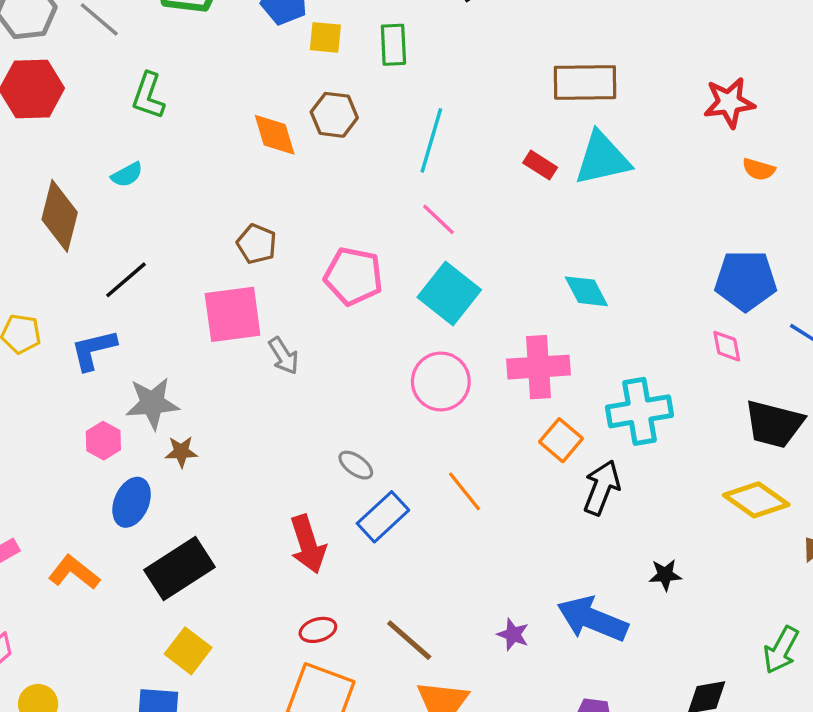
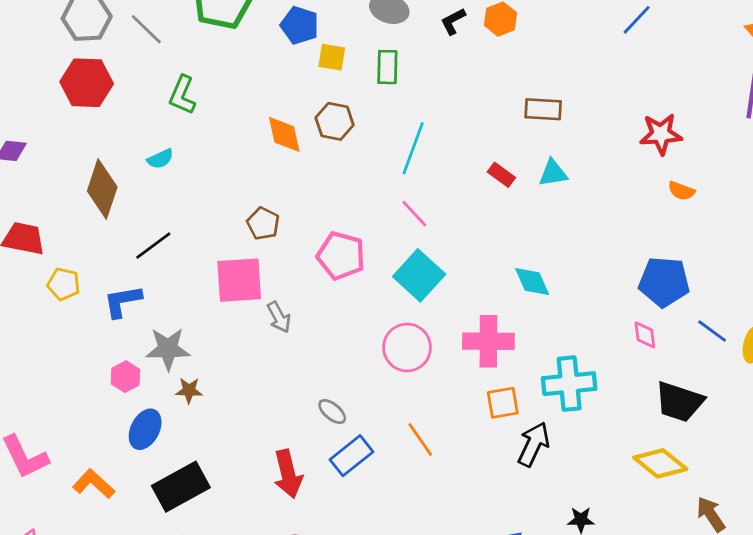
brown rectangle: (585, 82) -> (543, 109), size x0.7
cyan triangle: (602, 159) -> (553, 173), size x0.6
orange square: (561, 440) -> (503, 403), turned 36

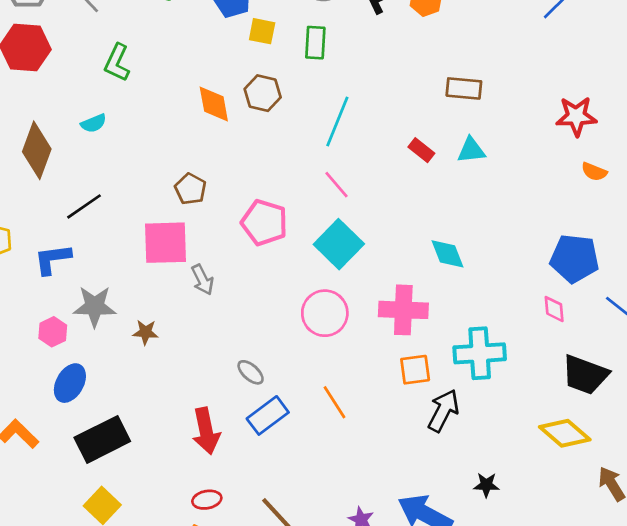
brown star: (189, 390) -> (145, 332), moved

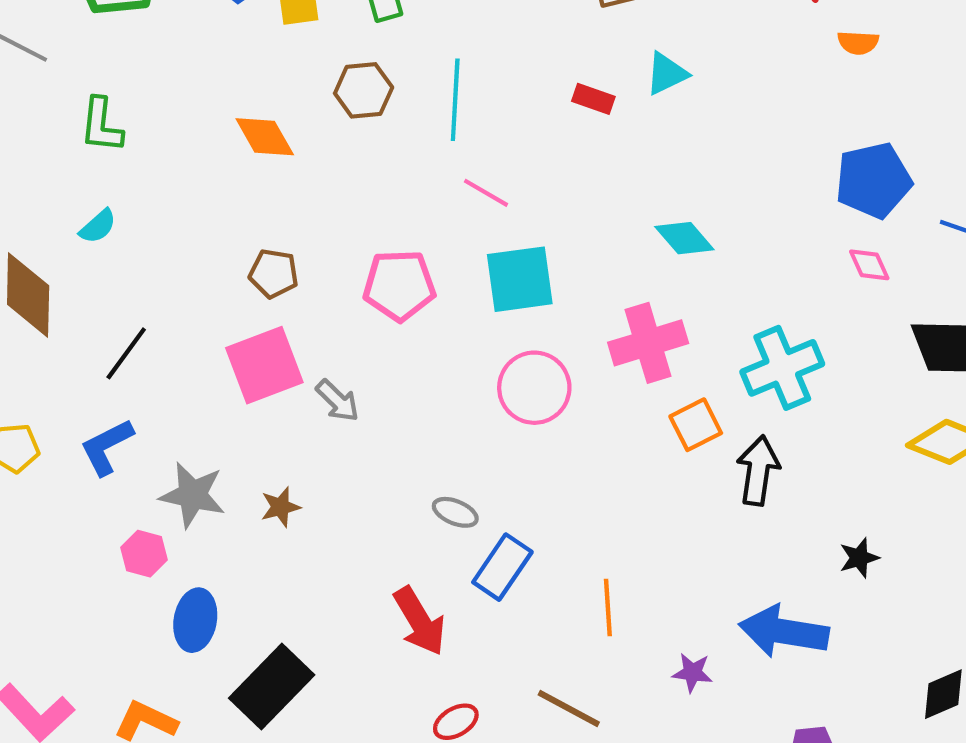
brown hexagon: (263, 93) -> (364, 90), moved
cyan square: (339, 244) -> (520, 279), turned -33
gray star: (95, 306) -> (192, 495), turned 30
orange line: (334, 402) -> (608, 607), moved, turned 48

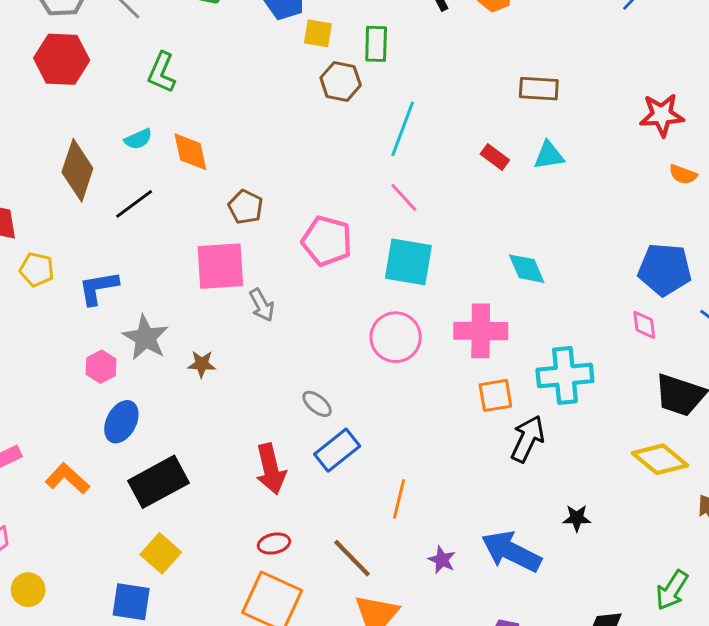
brown hexagon: (364, 90) -> (341, 81), moved
orange diamond: (265, 137) -> (190, 152), moved
black line: (126, 353) -> (134, 204), moved

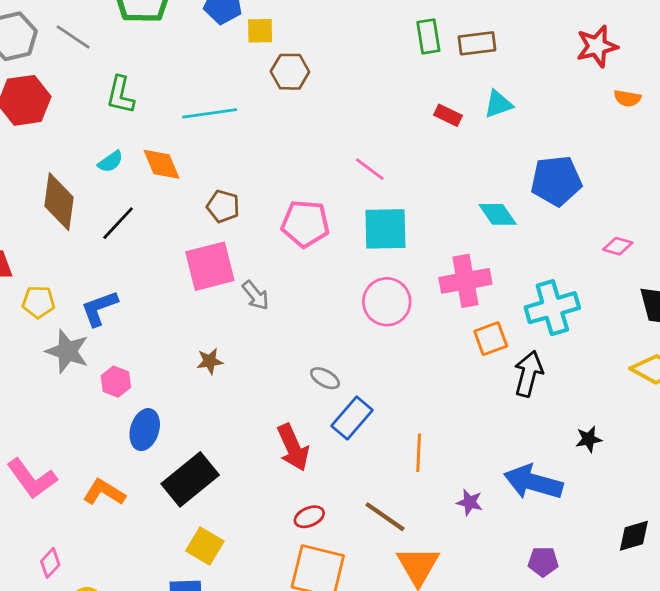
green rectangle: (376, 44) -> (428, 36), moved
cyan line: (403, 129) -> (210, 113), moved, turned 72
blue pentagon: (665, 269) -> (556, 181), moved
pink diamond: (644, 325) -> (618, 246), turned -56
gray star: (146, 338) -> (67, 351), moved

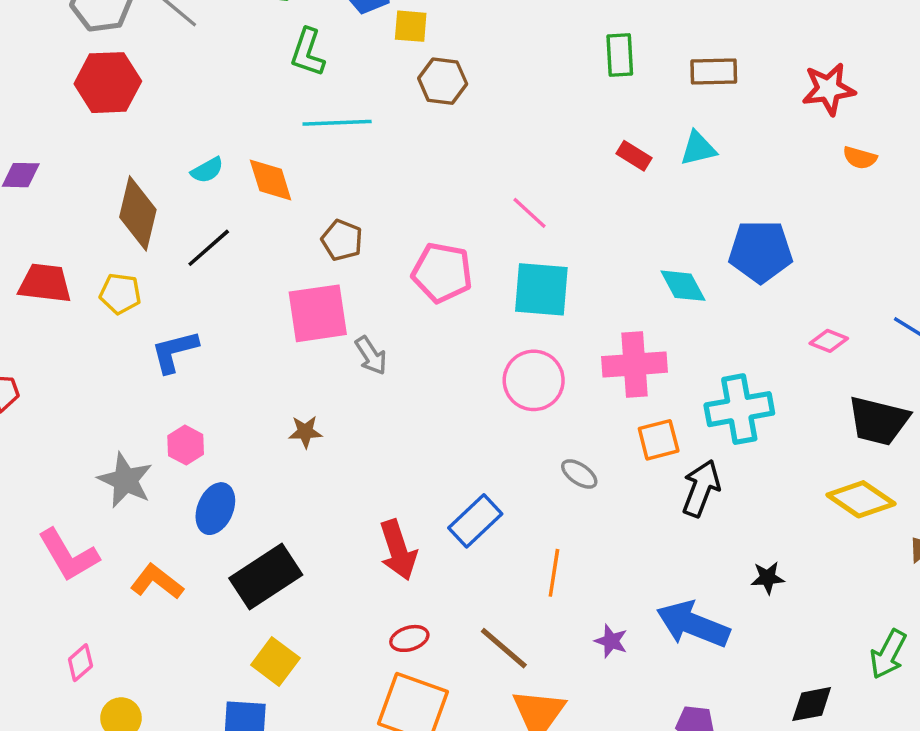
brown rectangle: (477, 43) -> (714, 72), moved
green L-shape: (120, 95) -> (308, 52), moved
yellow pentagon: (38, 302) -> (120, 294), moved
gray star: (67, 351) -> (125, 480), moved
gray ellipse: (325, 378) -> (579, 474), moved

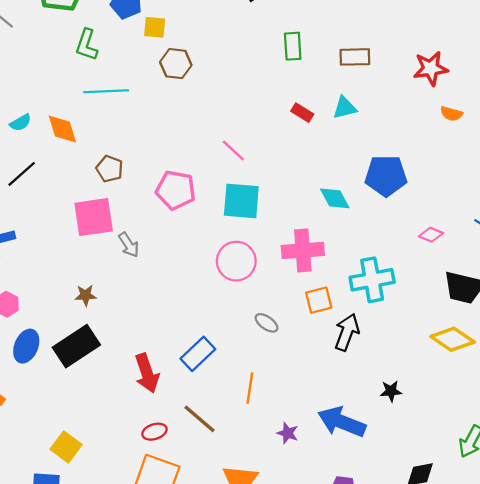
black rectangle: (266, 576) -> (76, 346), moved
brown line: (504, 648) -> (199, 419), moved

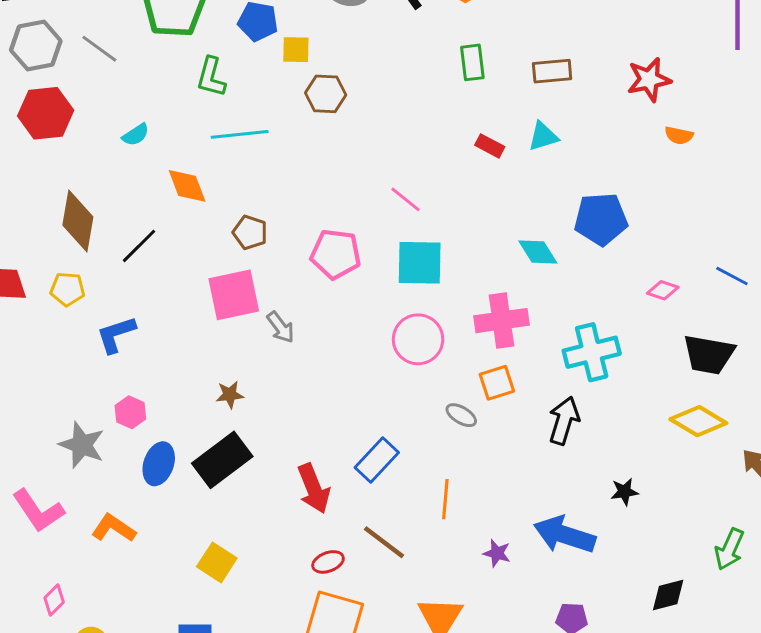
cyan semicircle: (20, 123) -> (136, 135), moved
orange square: (319, 300) -> (497, 383), moved
yellow square: (66, 447) -> (217, 562), moved

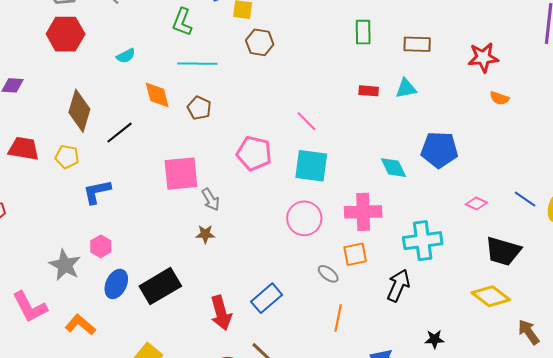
red rectangle: (490, 146) -> (369, 91), turned -30
brown pentagon: (250, 232) -> (199, 108), moved
brown star: (230, 395) -> (205, 234), moved
orange line: (445, 499) -> (338, 318), moved

